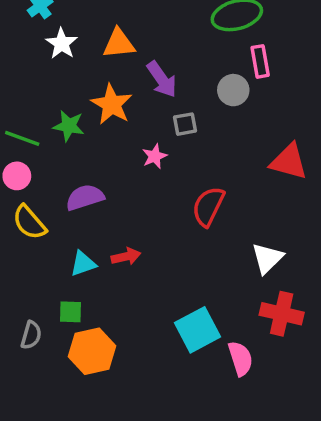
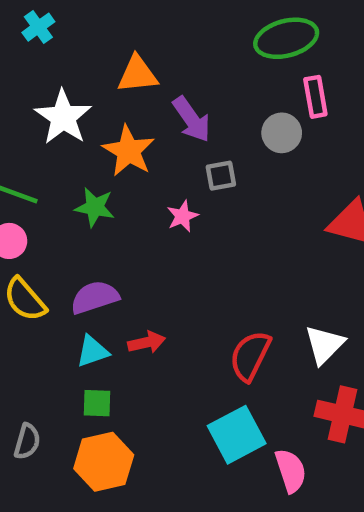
white star: (62, 44) -> (63, 117), moved, size x1.4
green star: (69, 126) -> (95, 207), moved
purple semicircle: (85, 197) -> (95, 297), moved
red semicircle: (208, 206) -> (250, 356), moved
green square: (70, 312) -> (97, 403), moved

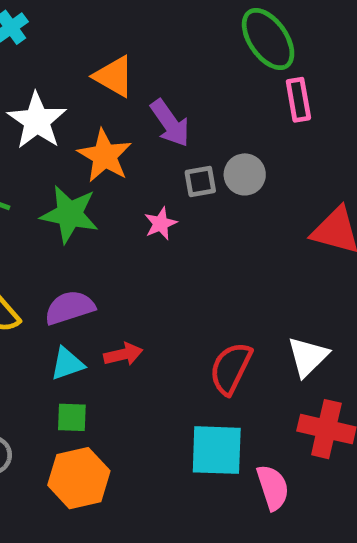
green ellipse: (286, 38) -> (268, 39), turned 70
orange triangle: (138, 74) -> (114, 76), turned 36
gray circle: (282, 133) -> (245, 174), moved
green star: (95, 207) -> (70, 214), size x1.4
cyan square: (237, 435) -> (217, 450), turned 30

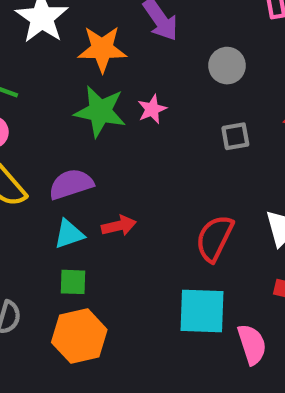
orange star: (105, 156) -> (102, 49), turned -30
gray square: (200, 181) -> (235, 136), moved
green star: (70, 214) -> (100, 111), moved

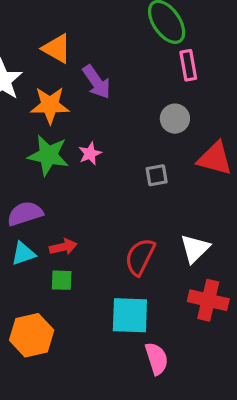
gray circle: (227, 66) -> (175, 119), moved
green square: (73, 282) -> (62, 280), moved
pink semicircle: (252, 344) -> (157, 359), moved

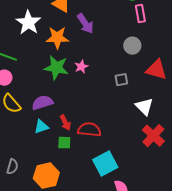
red arrow: (63, 247) -> (65, 123), turned 77
white triangle: (195, 249) -> (144, 107), moved, turned -30
red semicircle: (140, 257) -> (89, 130), moved, turned 70
red cross: (208, 300) -> (153, 136), moved, turned 30
cyan square: (130, 315) -> (105, 164), turned -30

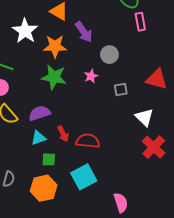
gray circle: (132, 46) -> (109, 55), moved
pink star: (81, 67) -> (91, 76), moved
green square: (64, 143) -> (49, 159), moved
cyan square: (105, 164) -> (84, 177), moved

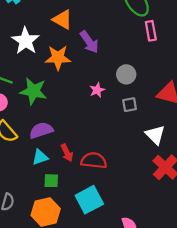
gray circle: (109, 55) -> (126, 74), moved
green star: (54, 77) -> (33, 91), moved

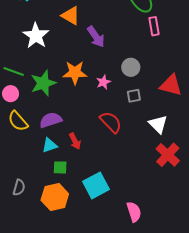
orange star: (58, 58) -> (75, 73), moved
green star: (33, 91) -> (43, 83), turned -30
red semicircle: (94, 161) -> (111, 122), moved, turned 40

